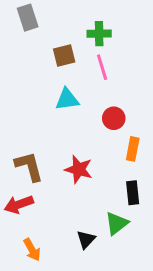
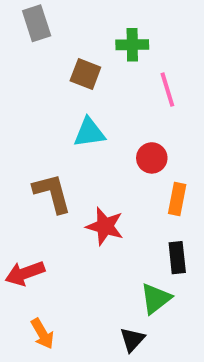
brown square: (64, 55) -> (85, 74), turned 35
pink line: (102, 67) -> (167, 90), moved
brown L-shape: (29, 166) -> (52, 193), moved
black triangle: (86, 239) -> (132, 340), moved

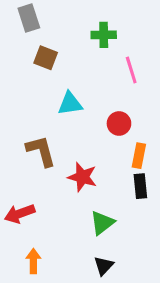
brown square: (85, 74) -> (46, 58), moved
black rectangle: (177, 258) -> (140, 186), moved
green triangle: (156, 299) -> (102, 223), moved
orange arrow: (42, 334) -> (33, 261), turned -150

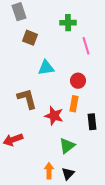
orange rectangle: (139, 156) -> (74, 104), moved
orange arrow: (33, 261) -> (49, 171), moved

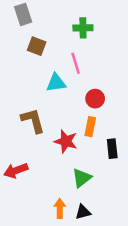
pink line: (86, 46) -> (76, 63), moved
black triangle: (68, 174) -> (83, 212), turned 32

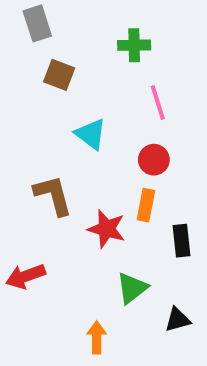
pink line: (76, 63) -> (158, 102), moved
cyan triangle: (56, 83) -> (91, 134), turned 45
black triangle: (83, 212) -> (178, 320), moved

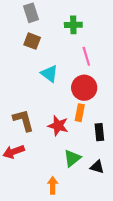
gray rectangle: (37, 23) -> (31, 13), moved
red circle: (154, 160) -> (84, 88), size x1.5
brown L-shape: (53, 195) -> (23, 120), moved
black triangle: (178, 320) -> (97, 167), moved, turned 32

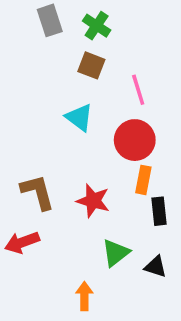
green cross: (73, 25) -> (97, 26), moved, turned 35
brown square: (32, 41) -> (91, 65), moved
orange rectangle: (80, 113) -> (143, 180), moved

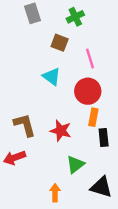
green cross: (97, 26) -> (75, 17), moved, turned 30
black triangle: (156, 267) -> (101, 187), moved, size x1.5

